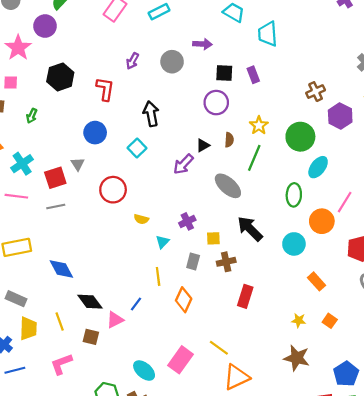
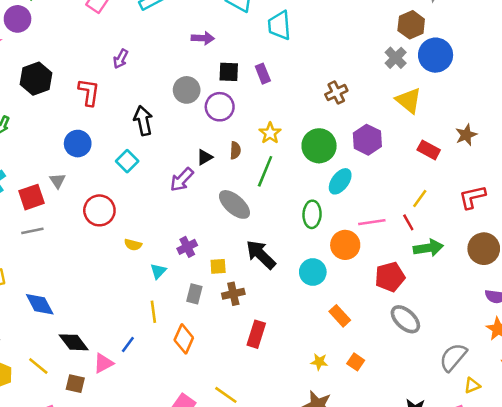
gray circle: (172, 62) -> (187, 90), moved
purple hexagon: (340, 116) -> (367, 140), moved
pink line: (345, 202) -> (372, 222), turned 50
yellow line: (60, 321) -> (38, 366), turned -30

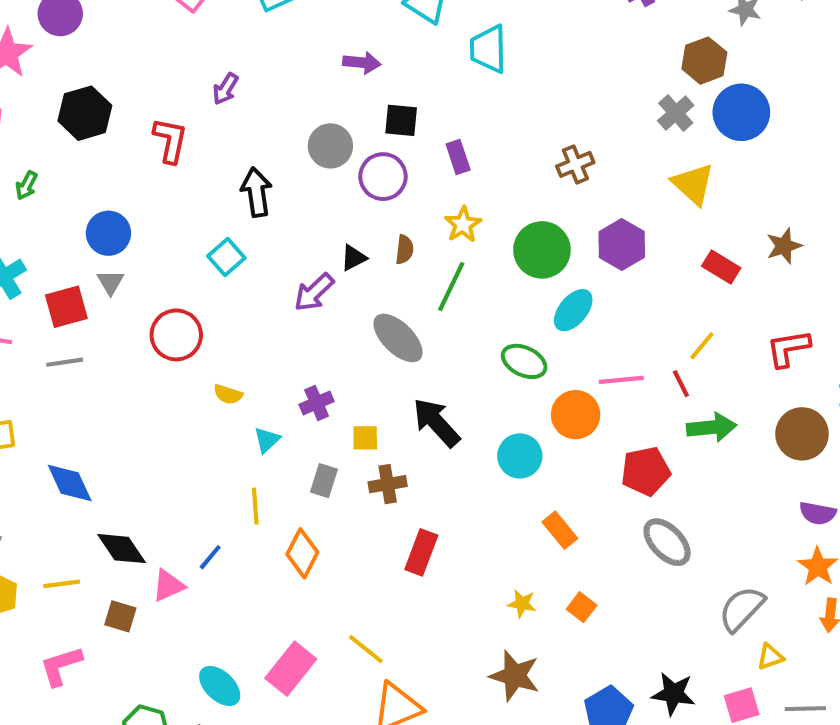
purple rectangle: (263, 74) -> (458, 157), moved
blue circle: (78, 144) -> (108, 233), moved
green ellipse: (312, 214) -> (524, 361), turned -70
yellow line: (38, 366) -> (62, 584), turned -50

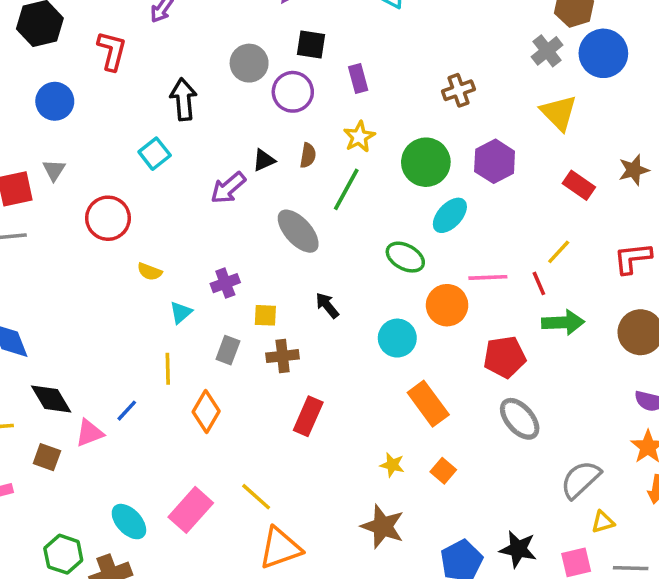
blue circle: (108, 233) -> (55, 101), moved
black arrow: (436, 423) -> (327, 305), size x0.6
orange rectangle: (560, 530) -> (428, 404), size x1.4

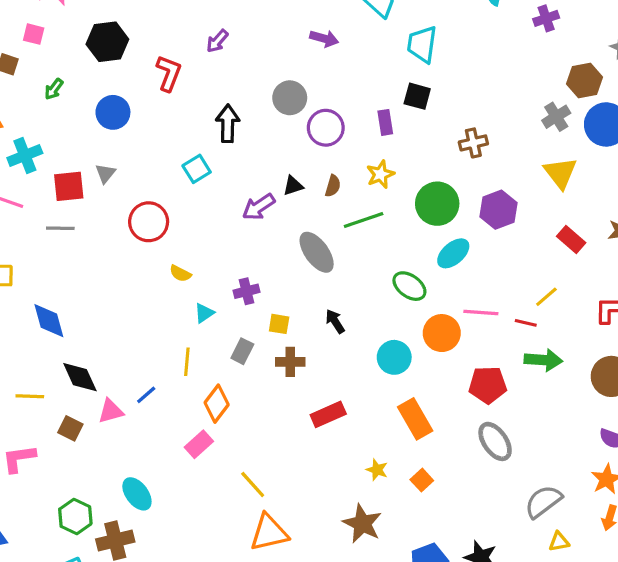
black square: (311, 44) -> (417, 96), moved
green line: (346, 189) -> (364, 220), turned 36
red line: (539, 283) -> (526, 323), turned -60
red rectangle: (308, 416) -> (328, 414), moved, turned 36
pink rectangle: (191, 510) -> (199, 444), moved, size x0.7

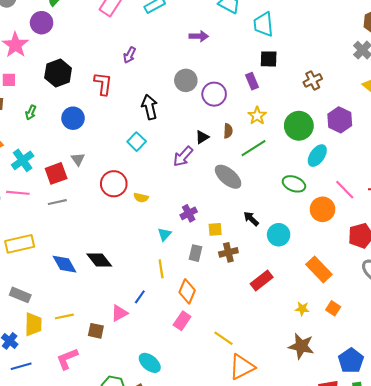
yellow semicircle: (180, 273) -> (141, 198), moved
pink line: (481, 312) -> (345, 190), turned 55
cyan circle: (394, 357) -> (279, 235), moved
black diamond: (80, 377) -> (99, 260), moved

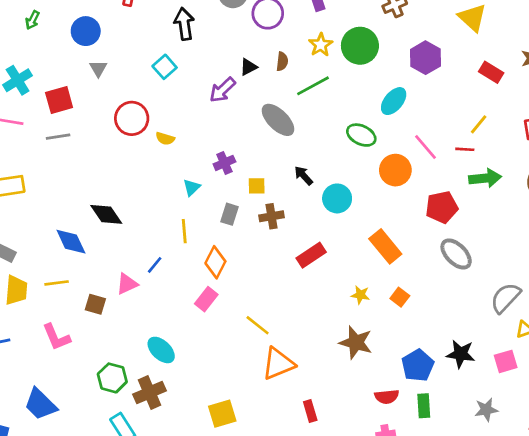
green circle: (299, 126) -> (360, 46), moved
gray triangle: (78, 159) -> (98, 68), moved
blue diamond: (65, 264) -> (71, 242), moved
pink L-shape: (67, 359) -> (56, 337), turned -95

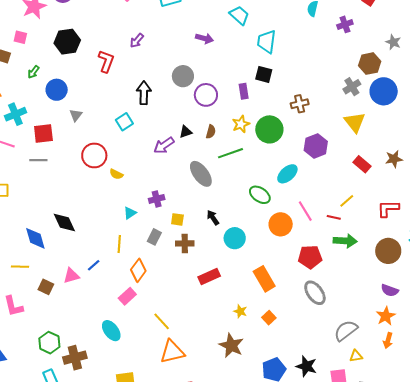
blue circle: (86, 31) -> (57, 90), moved
cyan ellipse: (161, 350) -> (111, 331), moved

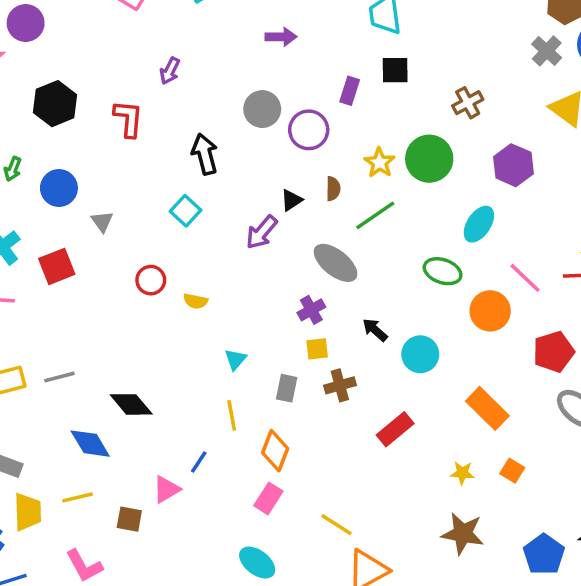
purple rectangle: (244, 91) -> (350, 91), moved, turned 42
red circle: (94, 155) -> (151, 280), size x0.7
gray line: (38, 160) -> (59, 377), moved
purple cross: (157, 199) -> (311, 310), moved

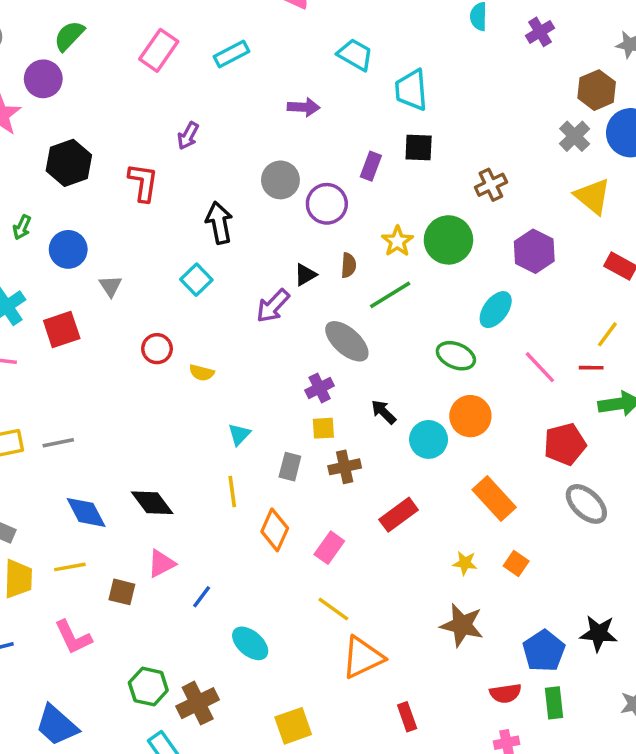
orange circle: (490, 311) -> (470, 416), moved
black diamond: (131, 404) -> (152, 503), moved
blue line: (199, 462) -> (202, 597), moved
pink rectangle: (268, 498) -> (329, 548), moved

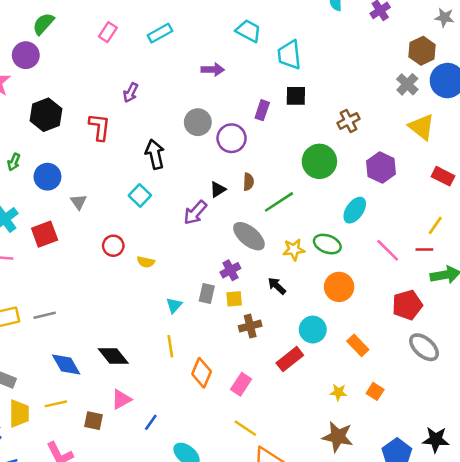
pink rectangle: (159, 50) -> (108, 32), size x0.7
yellow star: (397, 241) -> (294, 250), moved, turned 30
cyan circle: (429, 439) -> (313, 330), moved
gray rectangle: (290, 467) -> (207, 293), moved
orange rectangle: (494, 499) -> (358, 345), size x0.7

